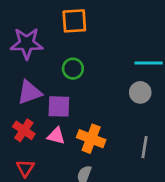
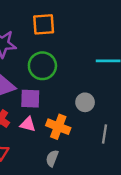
green circle: (73, 69) -> (42, 66), size x1.5
gray circle: (140, 92) -> (85, 102), moved

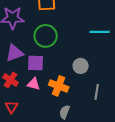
gray semicircle: (52, 158) -> (65, 112), moved

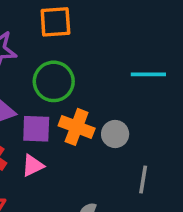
pink triangle: (34, 84) -> (33, 166), turned -40
orange cross: (59, 86) -> (77, 127), moved

